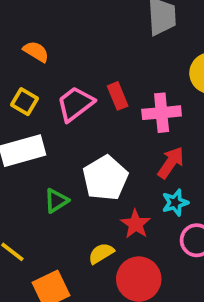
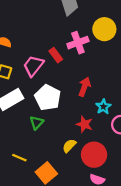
pink cross: (162, 113) -> (78, 43), moved
red arrow: (171, 163) -> (84, 87), moved
white pentagon: (105, 178) -> (48, 98), moved

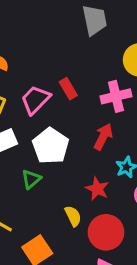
pink cross: (78, 43) -> (116, 96), moved
yellow semicircle: (69, 146) -> (73, 216), turned 104

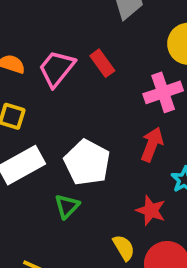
red rectangle: (68, 89) -> (102, 63), moved
pink trapezoid: (36, 100) -> (57, 69), moved

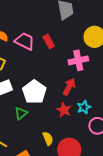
pink trapezoid: (57, 69) -> (25, 41), turned 70
red star: (151, 210) -> (64, 110), moved

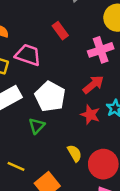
pink trapezoid: (25, 41) -> (28, 55), moved
red arrow: (69, 87) -> (93, 85), turned 30

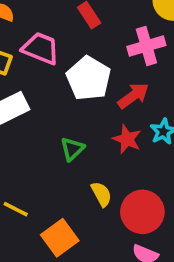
white pentagon: (50, 97) -> (89, 78), moved
green triangle: (37, 126) -> (72, 149), moved

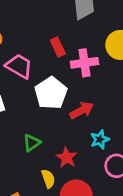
pink cross: (146, 46) -> (84, 63), moved
red star: (127, 139) -> (67, 157), moved

